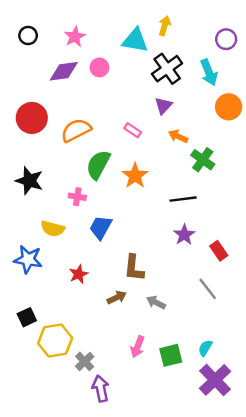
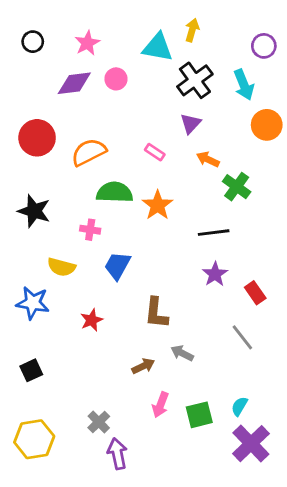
green semicircle: (98, 165) -> (115, 192), turned 64
brown arrow: (117, 298) -> (143, 366), moved
yellow hexagon: (55, 341) -> (34, 439), moved

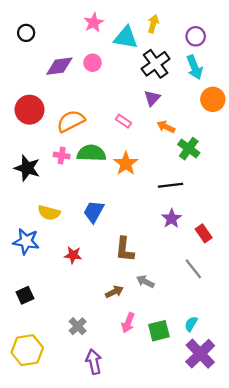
pink star: (87, 43) -> (94, 23), moved
purple circle: (264, 46) -> (196, 36), moved
pink cross: (90, 230) -> (62, 155), moved
red star: (92, 320) -> (73, 255), turned 30
gray cross: (99, 422) -> (78, 326), moved

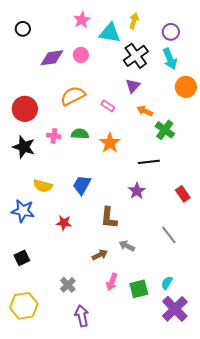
red circle: (30, 110) -> (25, 109), moved
orange semicircle: (71, 121) -> (73, 96), moved
green semicircle: (91, 153) -> (80, 134), size x0.7
purple star: (172, 218) -> (137, 191), moved
red rectangle: (204, 233) -> (183, 194), moved

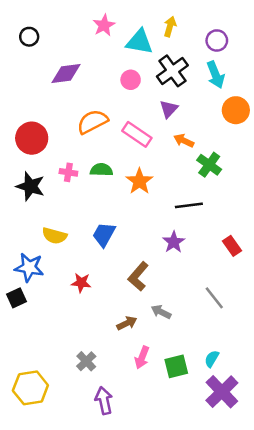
pink circle: (81, 55) -> (131, 80), moved
pink rectangle: (108, 106) -> (137, 134), size x1.6
brown L-shape: (109, 218) -> (138, 276), turned 35
black square: (22, 258) -> (16, 298), moved

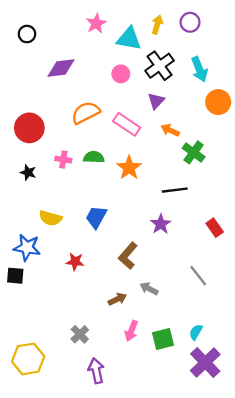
purple circle: (217, 40) -> (190, 22), moved
black star: (30, 186) -> (28, 172), size x0.6
black square: (16, 298) -> (15, 276), turned 30

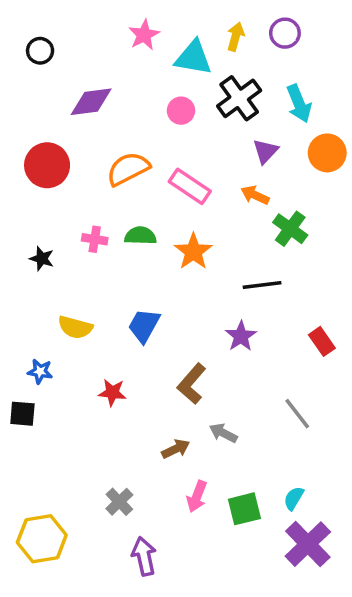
purple triangle: (156, 101) -> (266, 151), moved
red circle: (29, 128) -> (47, 165), moved
blue star: (27, 248) -> (40, 371), size x0.6

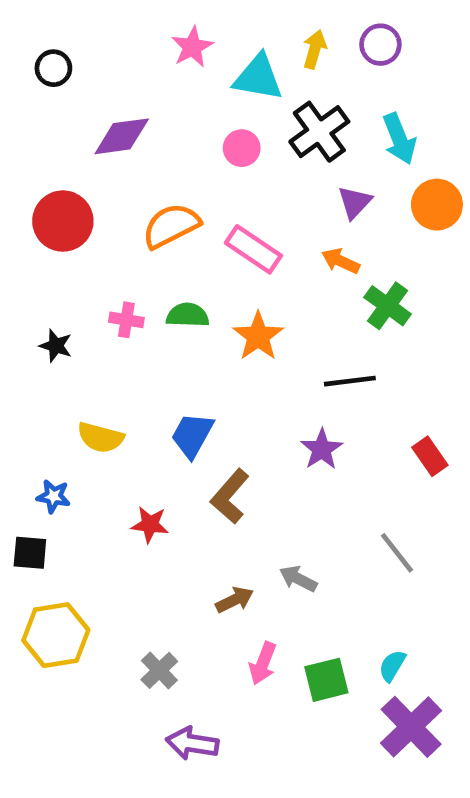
brown L-shape: (192, 384) -> (230, 496), moved
yellow hexagon: (42, 539) -> (56, 635), moved
purple arrow: (144, 556) -> (192, 743), turned -69

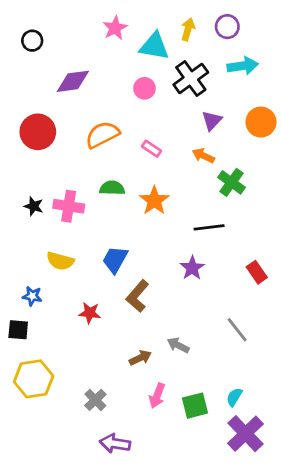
cyan arrow: (399, 139) -> (243, 66), moved, turned -76
pink rectangle: (253, 249) -> (151, 149), size x0.6
pink cross: (126, 320) -> (69, 206), moved, size x1.5

